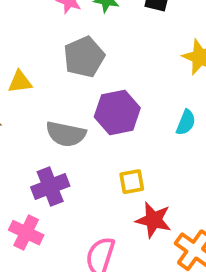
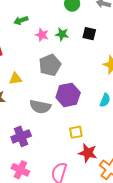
purple cross: (50, 186) -> (21, 136), moved
pink cross: (26, 233) -> (20, 170), moved

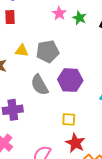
gray pentagon: (50, 65) -> (48, 52), moved
gray semicircle: (40, 107) -> (40, 85), turned 35

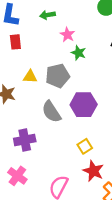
green star: (79, 18) -> (79, 53), moved
yellow square: (69, 119) -> (85, 146), turned -32

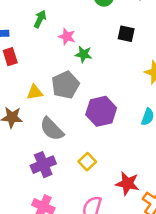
green arrow: (48, 15) -> (40, 19), turned 136
gray semicircle: (51, 112) -> (52, 129), moved
yellow square: (85, 146) -> (87, 162), moved

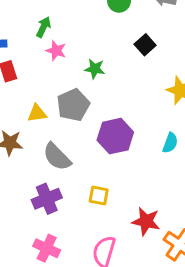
black square: (126, 34) -> (145, 45), turned 36
pink star: (67, 37) -> (56, 51), moved
yellow square: (87, 162) -> (99, 195), turned -36

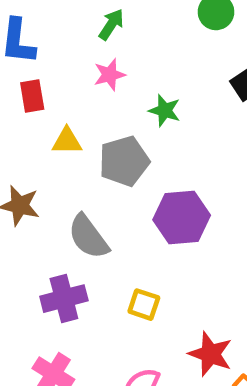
green arrow: (44, 27) -> (111, 24), moved
pink star: (56, 51) -> (109, 75), turned 30
yellow triangle: (37, 113) -> (67, 141), moved

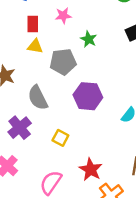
red rectangle: (32, 96) -> (33, 24), moved
purple cross: (64, 299) -> (20, 128), turned -35

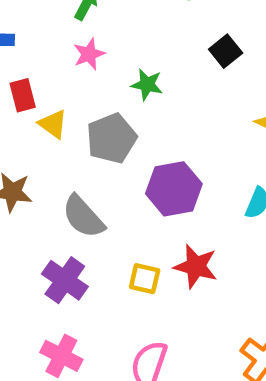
red rectangle: (33, 24) -> (23, 95), moved
yellow triangle: (35, 46) -> (53, 124), turned 42
red star: (91, 170) -> (196, 266), moved

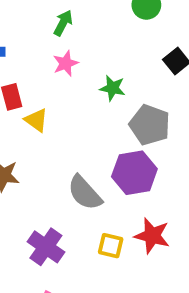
gray pentagon: (112, 138) -> (150, 125), moved, turned -30
gray semicircle: (83, 217) -> (85, 193), moved

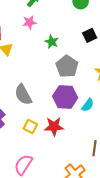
purple hexagon: (134, 173) -> (65, 97), moved
red star: (152, 236) -> (54, 126), turned -30

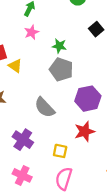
gray pentagon: (67, 66) -> (61, 70), moved
yellow square: (30, 126) -> (60, 151), moved

